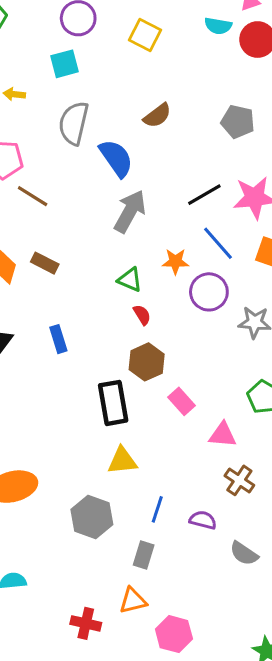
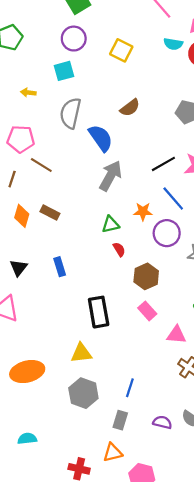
green triangle: (130, 280) -> (110, 224), turned -36
brown hexagon: (147, 362) -> (146, 276), moved
yellow triangle: (122, 461) -> (81, 353), moved
purple semicircle: (203, 520) -> (162, 422), moved

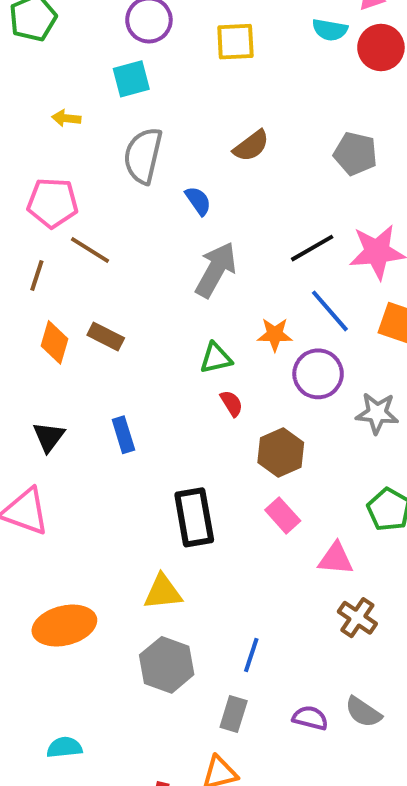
yellow square: (121, 50) -> (235, 42), turned -30
blue semicircle: (101, 138) -> (198, 201), size x0.6

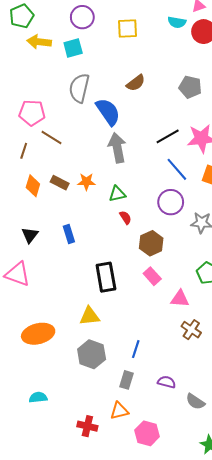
yellow arrow: (66, 118) -> (39, 42), moved, size x1.6
blue semicircle: (198, 201) -> (108, 112), size x1.8
gray arrow: (216, 270) -> (117, 148), turned -40
orange star: (275, 335) -> (86, 182), moved
gray semicircle: (363, 712) -> (195, 402), moved

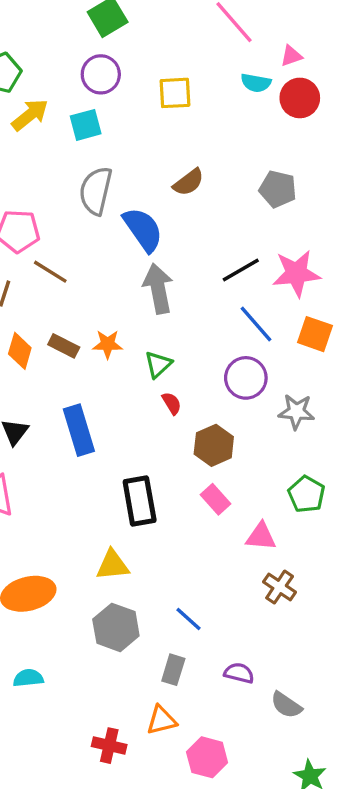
yellow arrow: (39, 42) -> (30, 115), turned 135
green triangle: (117, 194) -> (158, 364), turned -30
blue rectangle: (69, 234) -> (79, 430), size x1.6
blue line: (136, 349) -> (188, 619), turned -66
cyan semicircle: (38, 397) -> (28, 678), moved

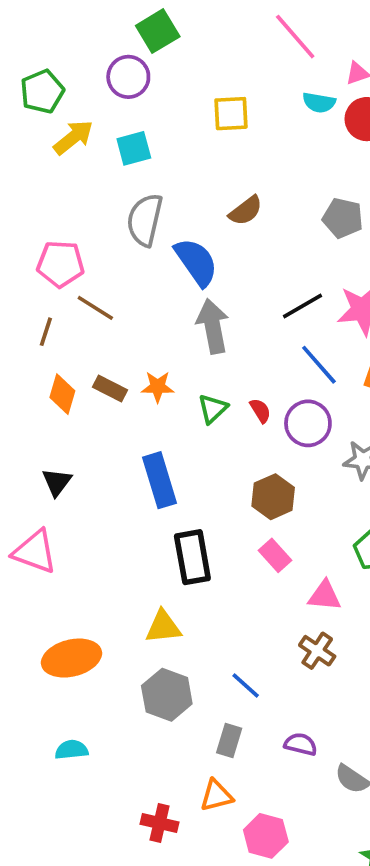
purple circle: (101, 74) -> (128, 77), moved
red semicircle: (172, 403) -> (260, 411), moved
blue rectangle: (79, 430) -> (159, 480), moved
brown cross: (280, 587) -> (317, 651), moved

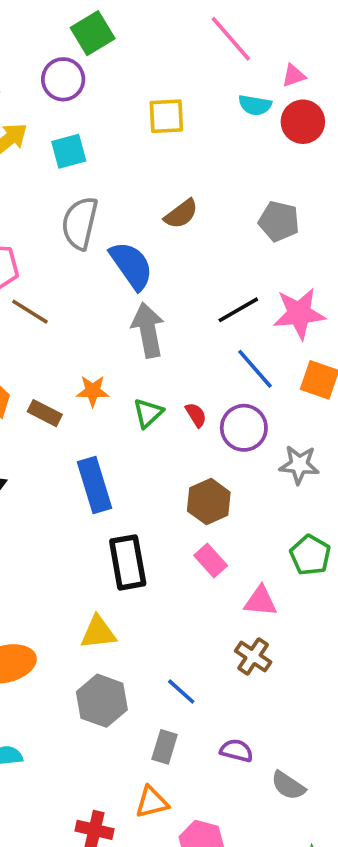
brown rectangle: (110, 389) -> (45, 413), moved

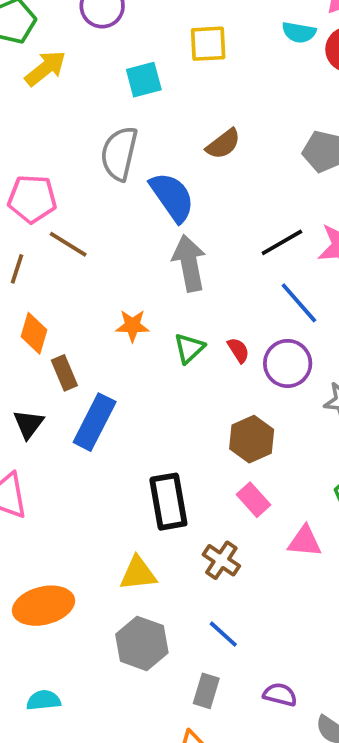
cyan square: (69, 151) -> (144, 80), moved
brown rectangle: (45, 413) -> (64, 373), moved, turned 40
blue rectangle: (95, 485) -> (95, 422), moved, turned 44
brown cross: (253, 656) -> (221, 560), moved

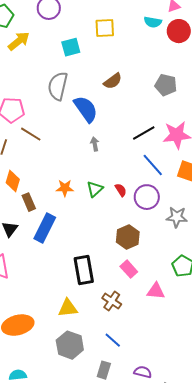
gray arrow: (189, 263) -> (95, 144), size x0.5
orange star: (132, 326) -> (65, 188), moved

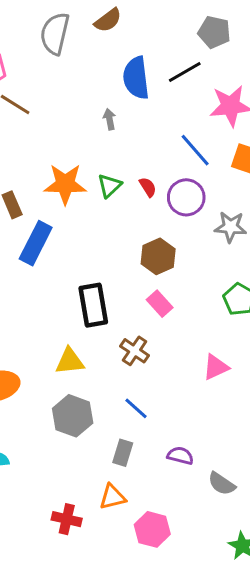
brown semicircle: (113, 81) -> (108, 20), moved
blue semicircle: (86, 109) -> (136, 78), moved, turned -152
black line: (144, 133) -> (185, 72), moved
orange star: (65, 188) -> (65, 184), size x1.6
pink triangle: (156, 291) -> (216, 367), moved, turned -30

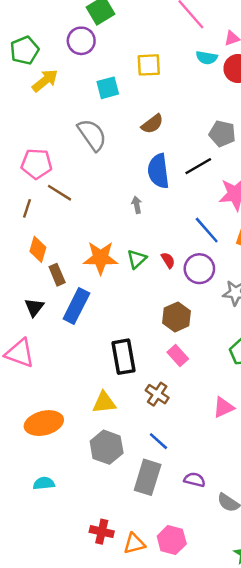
brown semicircle: (108, 20) -> (152, 124), moved
gray semicircle: (55, 34) -> (92, 135), turned 132
gray rectangle: (123, 453) -> (148, 477), size x1.6
orange triangle: (112, 497) -> (134, 544), moved

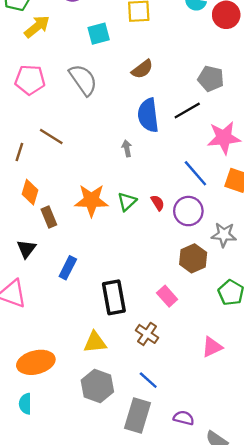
pink pentagon: (37, 164) -> (30, 80), moved
blue rectangle: (76, 306) -> (68, 268), moved, size x0.7
brown hexagon: (176, 317) -> (193, 258), moved
cyan semicircle: (44, 483) -> (25, 404), moved, turned -84

